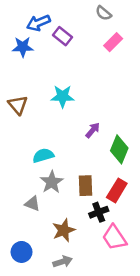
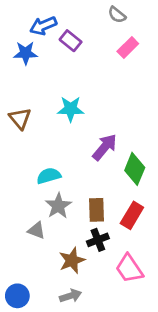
purple arrow: (93, 130) -> (105, 147), size x1.5
black cross: (99, 212) -> (98, 240), moved
blue circle: (22, 252) -> (17, 296), moved

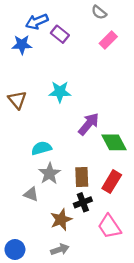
green diamond: (135, 169) -> (114, 142), turned -50

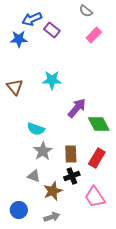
cyan semicircle: (41, 148) -> (36, 129), turned -144
gray triangle: (31, 194) -> (34, 176), moved
blue circle: (15, 250) -> (19, 210), moved

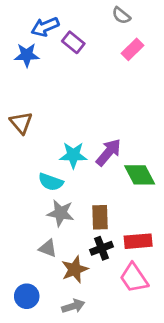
cyan star: (52, 80) -> (73, 155), moved
gray star: (43, 151) -> (61, 213), turned -30
red rectangle: (97, 158) -> (138, 241), moved, turned 54

